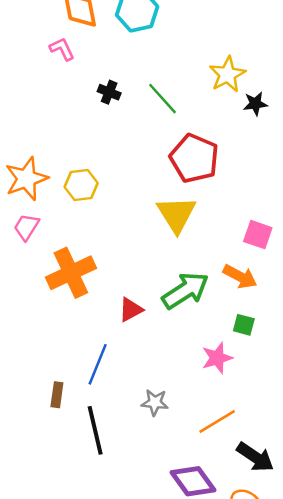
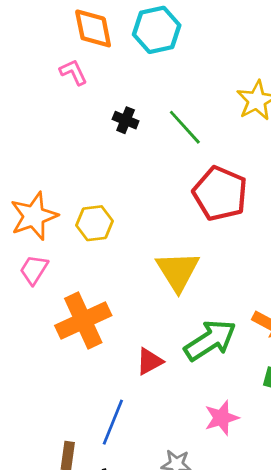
yellow triangle: (176, 214) -> (178, 271), moved
pink star: (217, 358) -> (222, 418), moved

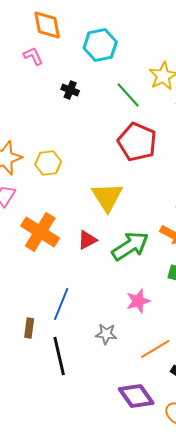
cyan hexagon: (157, 30) -> (100, 45), moved
green line: (185, 127) -> (128, 95), moved
orange cross: (83, 320) -> (40, 232), turned -33
red triangle: (150, 361) -> (87, 240), moved

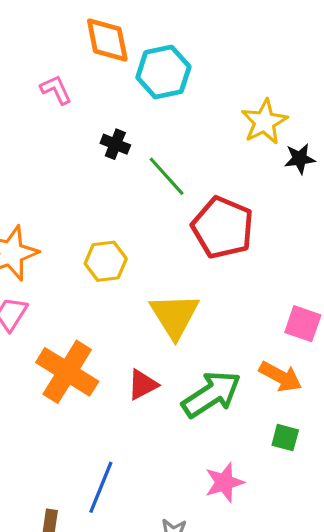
orange diamond: (47, 25) -> (107, 40), moved
green line: (128, 95) -> (167, 176), moved
yellow hexagon: (48, 163) -> (106, 261), moved

